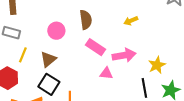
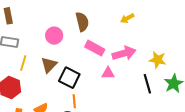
yellow star: (157, 65) -> (158, 60), turned -30
black square: (49, 84) -> (69, 78), moved

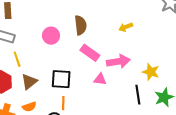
yellow line: (23, 63) -> (17, 59), turned -42
brown triangle: (49, 65) -> (29, 82), moved
black square: (69, 78) -> (61, 79), turned -30

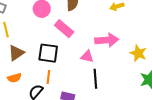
pink rectangle: (90, 53) -> (64, 29), moved
black line: (138, 95) -> (95, 79), moved

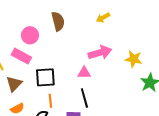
pink rectangle: (64, 29) -> (21, 56), moved
black line: (95, 79) -> (84, 98), moved

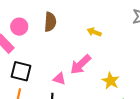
yellow arrow: (103, 18) -> (94, 32), turned 32
pink arrow: (100, 53) -> (81, 64), turned 135

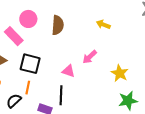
brown semicircle: (50, 22) -> (58, 25), moved
pink arrow: (81, 64) -> (90, 57), size x0.7

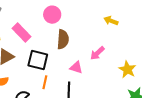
pink circle: (28, 19) -> (52, 15), moved
brown semicircle: (58, 25) -> (63, 39), moved
orange line: (28, 88) -> (45, 82), moved

